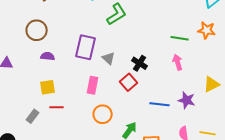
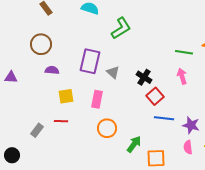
red square: (129, 82) -> (155, 96), moved
yellow square: (48, 87) -> (66, 96), moved
purple star: (187, 100) -> (191, 125), moved

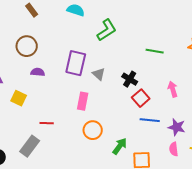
green line: (184, 52) -> (155, 51), moved
pink arrow: (182, 76) -> (173, 89), moved
yellow square: (66, 96) -> (19, 98), moved, turned 35
gray rectangle: (37, 130) -> (30, 146), moved, size x1.5

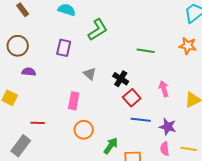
purple rectangle: (76, 63) -> (64, 48), moved, size x0.7

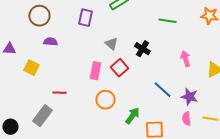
red square: (132, 98) -> (119, 68), moved
blue line: (141, 120) -> (162, 90), turned 36

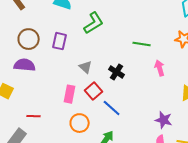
brown circle: (39, 16) -> (29, 39), moved
purple semicircle: (50, 42) -> (25, 65), size x1.5
pink arrow: (185, 59) -> (160, 68), moved
blue line: (162, 90) -> (112, 108), moved

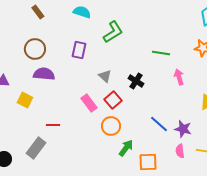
brown circle: (29, 39) -> (35, 49), moved
pink rectangle: (70, 94) -> (89, 103), turned -48
blue line: (112, 108) -> (159, 124), moved
orange circle: (80, 123) -> (111, 126), moved

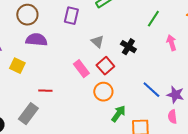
green line: (161, 53) -> (153, 19), turned -66

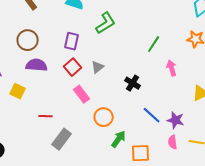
gray triangle: (97, 42) -> (98, 67), turned 40
black cross: (128, 47) -> (133, 83), moved
red square: (105, 66) -> (73, 67), moved
gray rectangle: (28, 114) -> (62, 139), moved

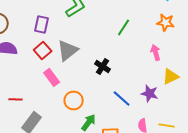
gray triangle: (98, 67) -> (68, 50), size x1.6
pink arrow: (172, 68) -> (156, 52), moved
purple star: (176, 120) -> (150, 93), moved

